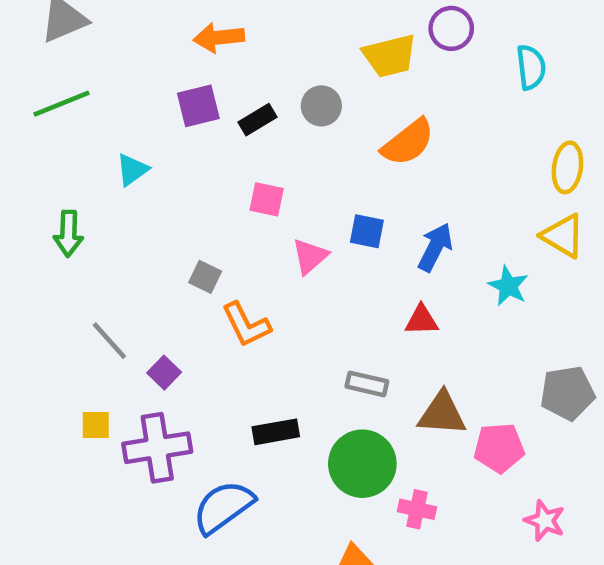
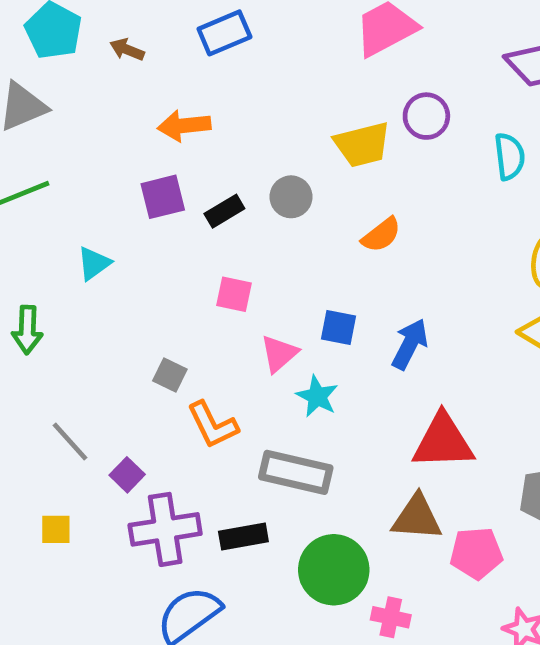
orange semicircle: (408, 142) -> (381, 235), size x0.7
cyan star: (508, 286) -> (317, 396), moved
red triangle: (422, 320) -> (443, 442), moved, size x1.8
gray rectangle: (367, 384) -> (296, 472), moved, size x1.6
purple cross: (157, 448) -> (165, 529), moved

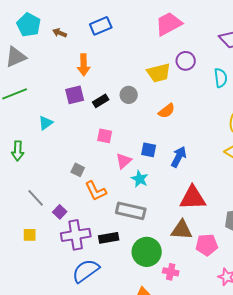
orange arrow: (184, 126) -> (84, 65), turned -85

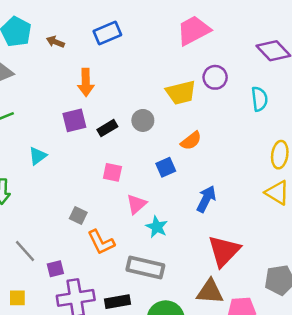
blue square: (149, 150) -> (166, 167), moved, turned -35
red triangle: (193, 198) -> (224, 251), turned -44
purple square: (60, 212) -> (55, 269), turned 32

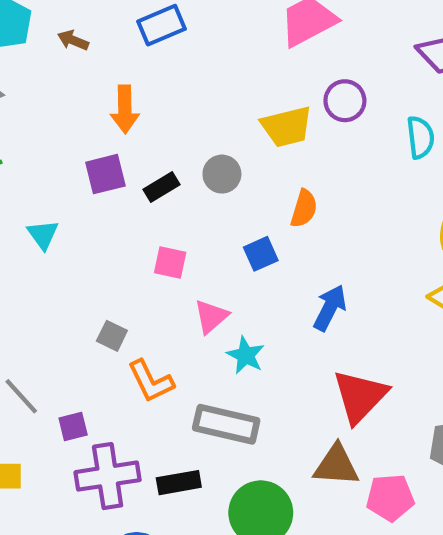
orange semicircle: (191, 141) -> (304, 209), turned -35
cyan triangle: (38, 156) -> (43, 234), turned -30

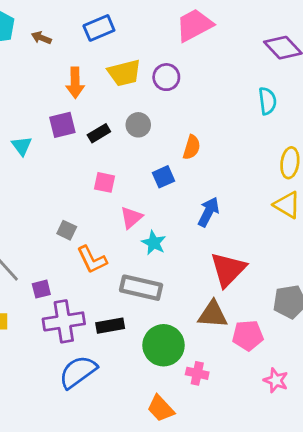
purple circle: (345, 101) -> (166, 77), moved
yellow trapezoid: (287, 127) -> (124, 73), moved
cyan triangle: (43, 234) -> (22, 146), moved

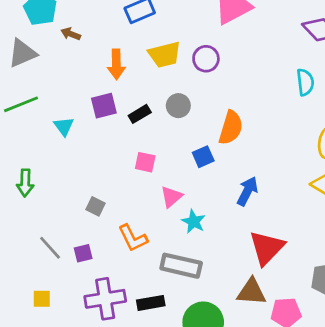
brown arrow: (41, 38) -> (71, 34), moved
orange semicircle: (192, 147) -> (231, 128), size x1.4
gray square: (67, 230) -> (96, 206), moved
purple square: (41, 289) -> (83, 253), moved

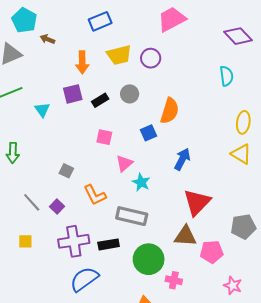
purple square: (83, 253) -> (57, 207), turned -32

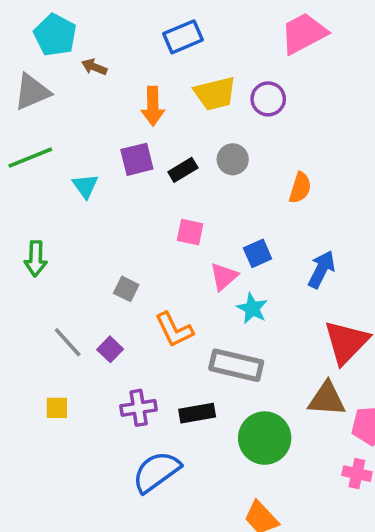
orange semicircle: (170, 111) -> (300, 188), size x0.7
blue square: (149, 133) -> (258, 253), moved
purple cross: (74, 241) -> (139, 408), size x0.7
pink cross: (174, 280) -> (357, 474), moved

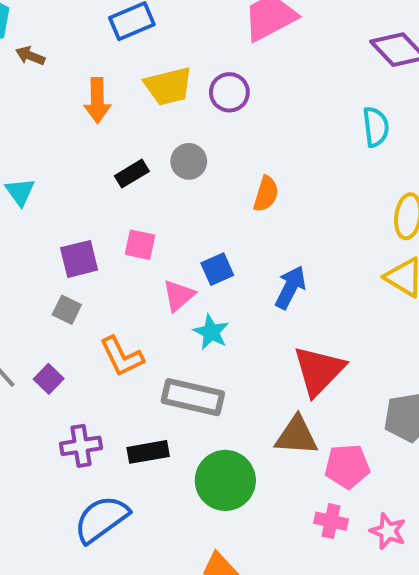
purple square: (137, 159) -> (79, 259), moved

